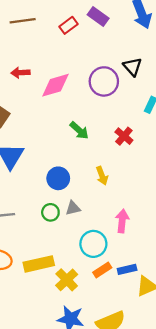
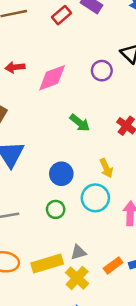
purple circle: (104, 81) -> (102, 71), size x0.7
gray triangle: (73, 208) -> (78, 252), moved
cyan circle: (93, 244) -> (95, 198), moved

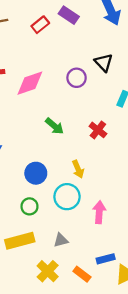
gray triangle: (78, 252) -> (61, 240), moved
yellow rectangle: (47, 264) -> (20, 241), moved
orange rectangle: (113, 265) -> (82, 274), moved, turned 72

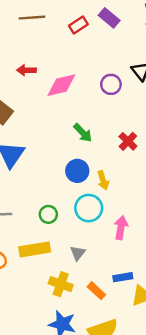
blue circle: (36, 173) -> (77, 171), moved
gray triangle: (61, 240) -> (78, 253), turned -42
yellow cross: (48, 271) -> (61, 284), turned -30

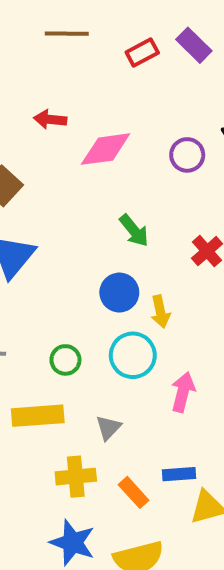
yellow cross: (61, 284) -> (76, 477), turned -30

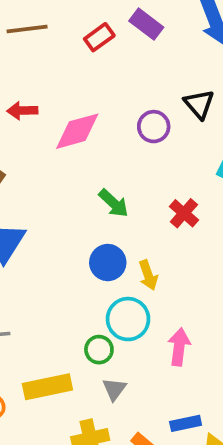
green circle: (65, 360) -> (99, 350), moved

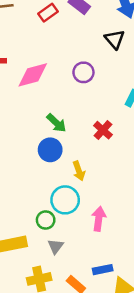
black triangle: (199, 104) -> (115, 39), moved
blue circle: (108, 263) -> (50, 150), moved

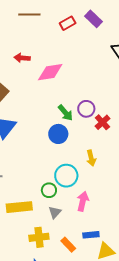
purple circle: (83, 72) -> (86, 109), moved
yellow arrow: (79, 171) -> (91, 158), moved
pink arrow: (99, 219) -> (83, 201), moved

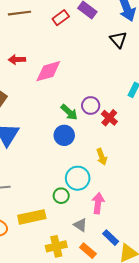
gray triangle: (55, 212) -> (80, 225), moved, turned -32
blue rectangle: (91, 235) -> (111, 238), turned 56

